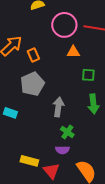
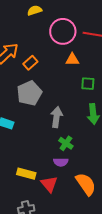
orange rectangle: (33, 55) -> (30, 63), turned 72

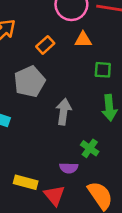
orange rectangle: (30, 63) -> (45, 45), moved
green cross: (66, 143) -> (90, 148), moved

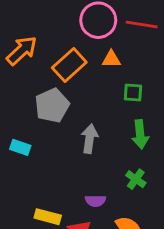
orange rectangle: (45, 45) -> (69, 65), size x1.6
green cross: (90, 148) -> (136, 179), moved

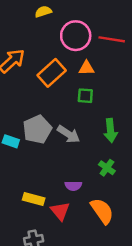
green square: (133, 92) -> (85, 96), moved
gray pentagon: (52, 105) -> (37, 129), moved
gray arrow: (90, 139) -> (68, 134), turned 115

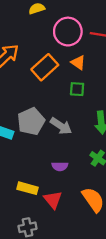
orange triangle: (86, 68) -> (78, 63), turned 35
purple semicircle: (73, 186) -> (60, 166), moved

